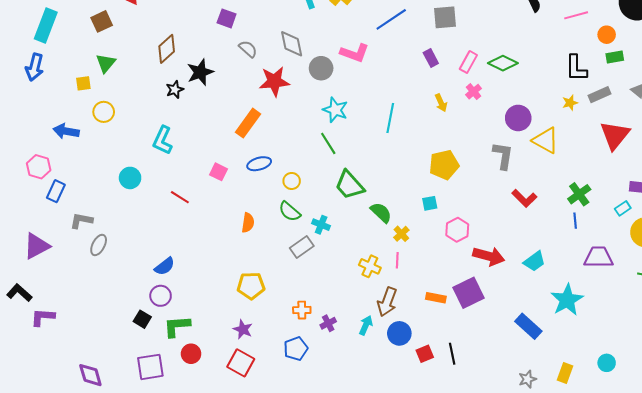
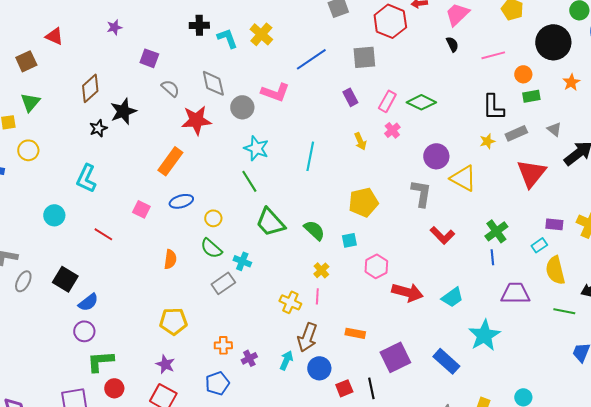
green semicircle: (381, 212) -> (314, 230), moved
purple square: (468, 293) -> (395, 357), moved
black square: (142, 319) -> (65, 279), moved, size x1.4

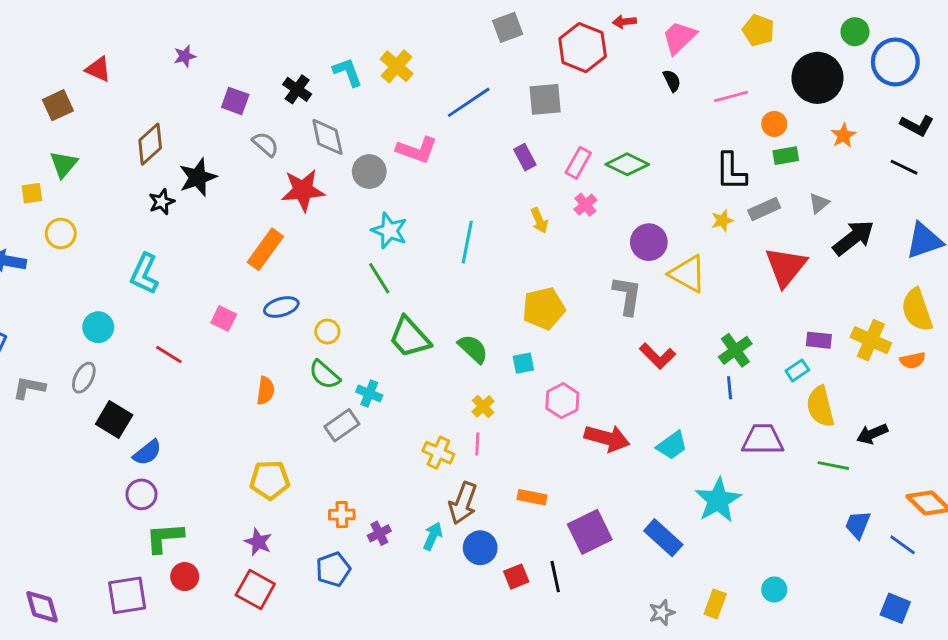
black cross: (199, 25) -> (297, 89), moved, turned 36
gray triangle: (554, 129) -> (819, 203), turned 42
gray ellipse: (23, 281) -> (84, 378), moved

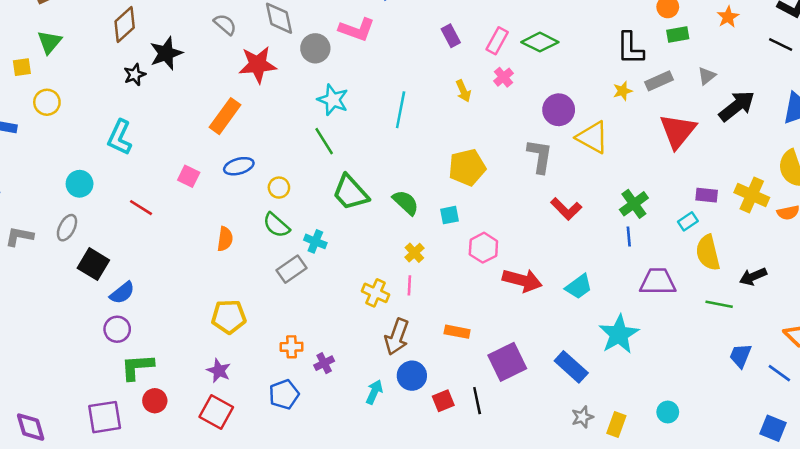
cyan arrow: (433, 536) -> (374, 392), moved
gray star: (662, 613) -> (582, 417), moved

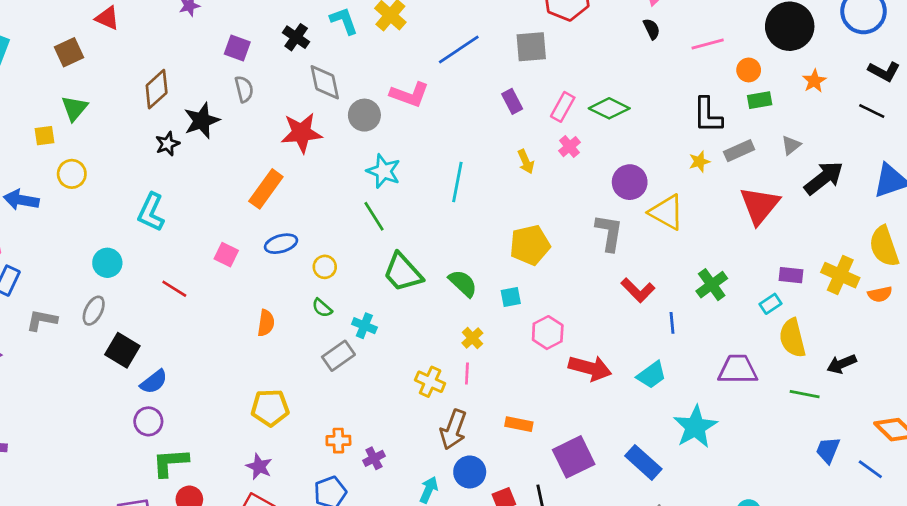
gray semicircle: (225, 24) -> (244, 89), moved, turned 35
green semicircle: (276, 225) -> (322, 308), size x0.7
blue line: (629, 236) -> (672, 323), moved

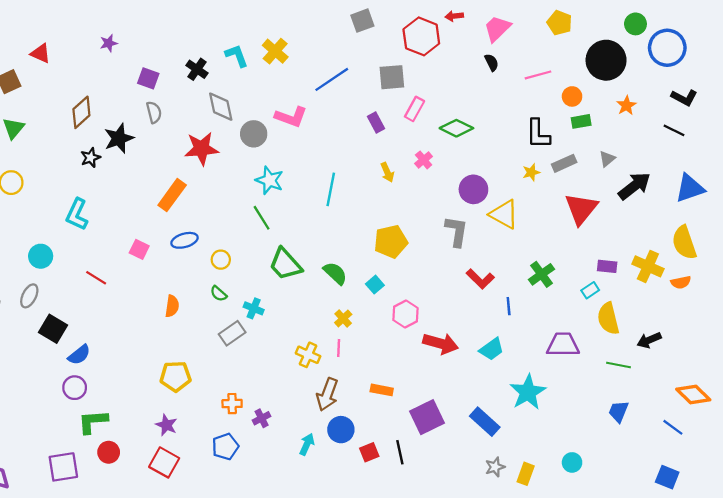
pink rectangle: (563, 107) -> (415, 109), moved
cyan square: (511, 297) -> (375, 285), turned -30
blue trapezoid: (828, 450) -> (618, 411), moved

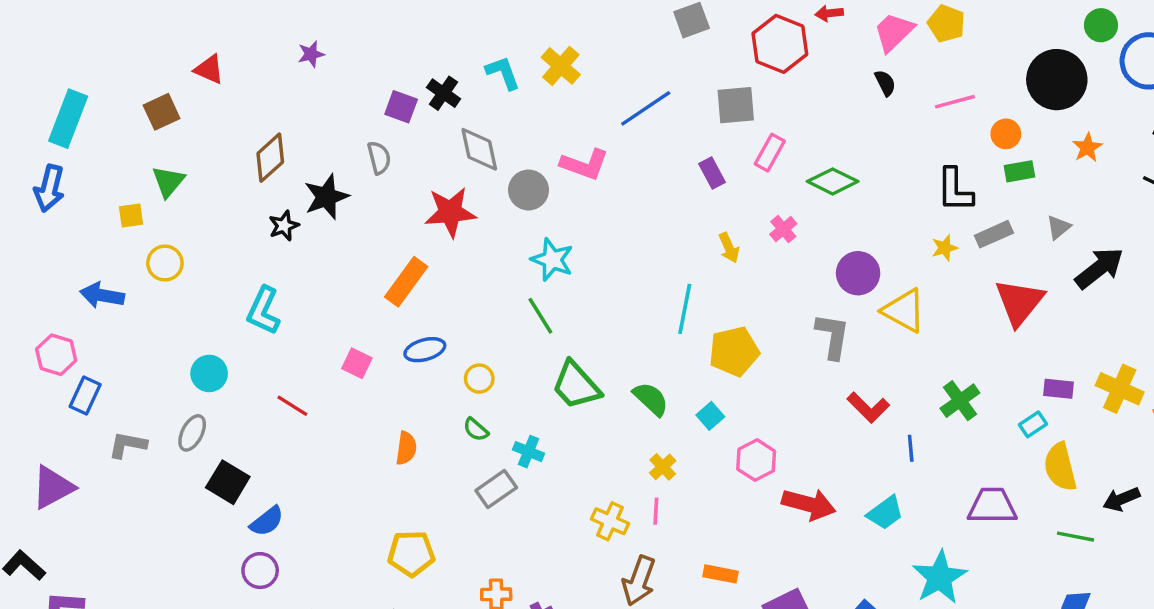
yellow pentagon: (560, 23) -> (946, 24), moved
purple square: (148, 78) -> (401, 107), moved
cyan line: (331, 189) -> (685, 309), moved

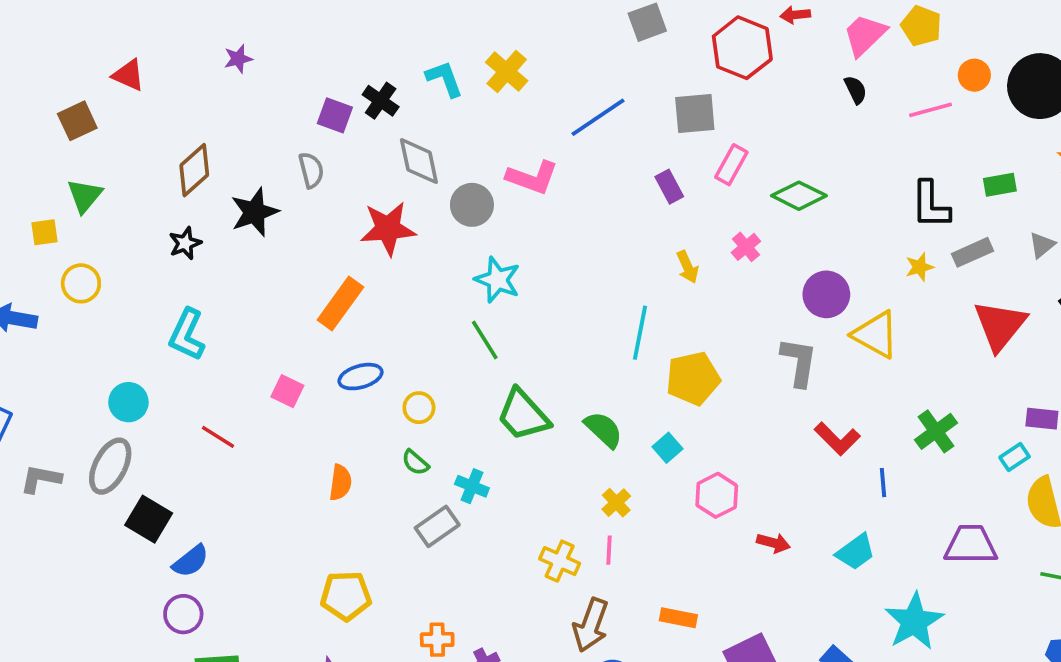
orange circle: (1006, 134) -> (974, 75), moved
black star: (284, 226) -> (185, 243), moved
gray ellipse: (192, 433) -> (110, 466), size x1.4
red arrow: (809, 504) -> (773, 543), size x0.6

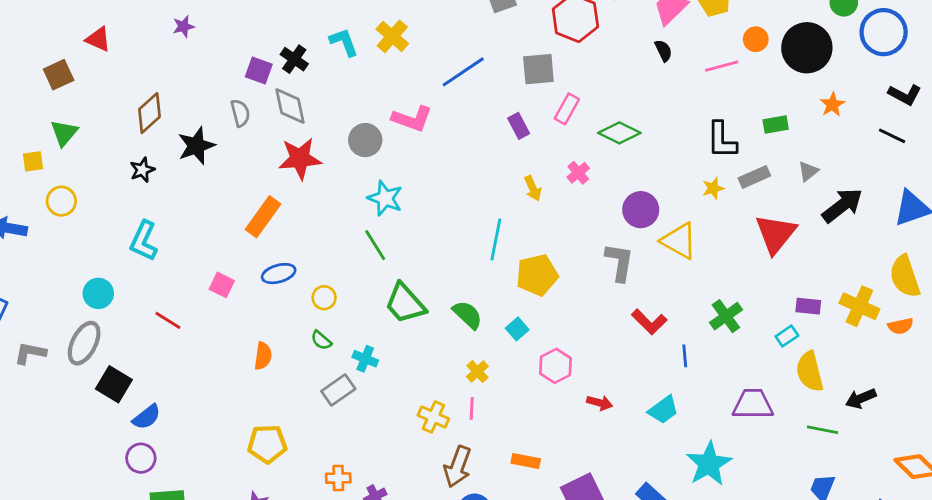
gray diamond: (419, 161) -> (290, 106), moved

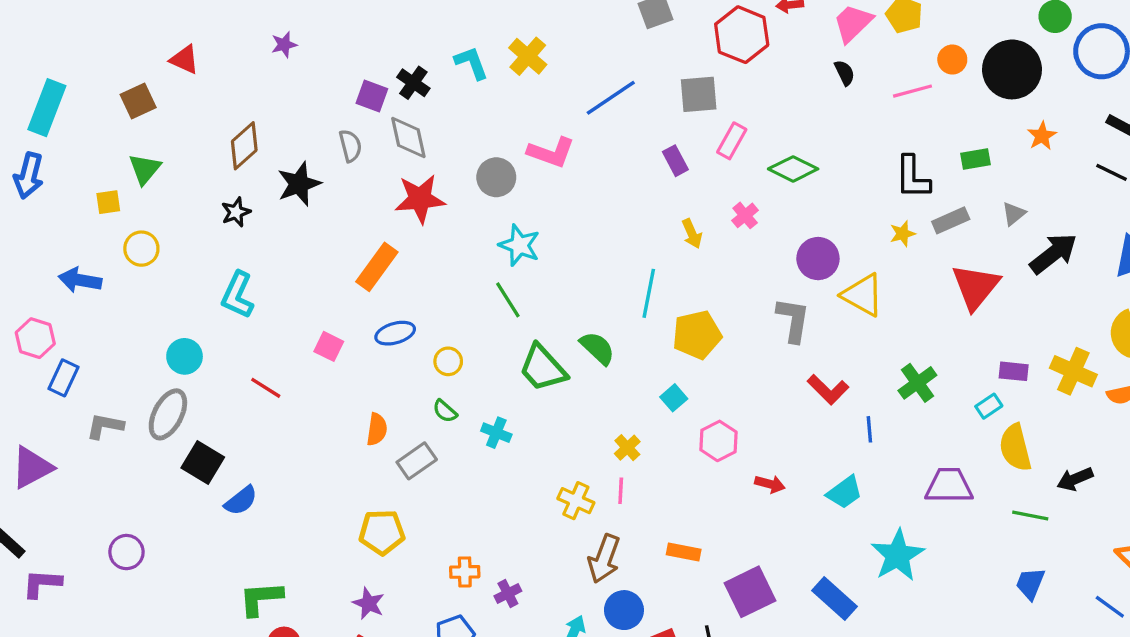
green semicircle: (467, 315) -> (597, 348), moved
gray rectangle: (338, 390) -> (417, 461), moved
purple circle: (141, 458) -> (126, 552), moved

